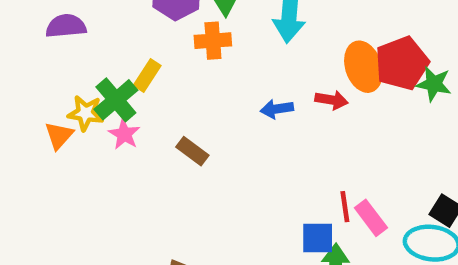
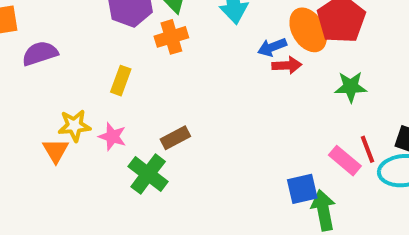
green star: (434, 84) -> (351, 87), moved
green cross: (116, 100) -> (148, 174), moved
blue arrow: (277, 109) -> (272, 47), moved
brown rectangle: (192, 151) -> (175, 138), turned -52
red line: (345, 207) -> (368, 149), moved

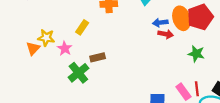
yellow rectangle: (121, 81) -> (82, 27), moved

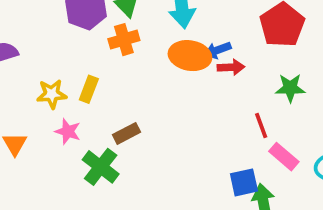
orange ellipse: (181, 18) -> (190, 56), moved, turned -50
yellow star: (46, 38) -> (52, 94), moved
red line: (197, 89) -> (261, 126), moved

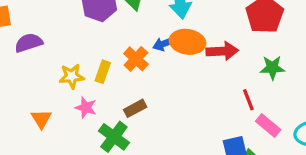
orange cross: (124, 40) -> (136, 59), moved, turned -30
blue arrow: (218, 50) -> (164, 44), moved
red arrow: (231, 67) -> (222, 51), size x1.4

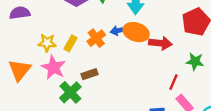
red line: (248, 100) -> (173, 82), turned 35
pink star: (86, 108) -> (53, 67), size x1.5
orange triangle: (41, 119) -> (20, 70), size x1.5

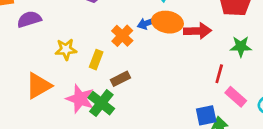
yellow rectangle: (70, 43) -> (96, 60), moved
pink star: (53, 67) -> (80, 99), moved
orange triangle: (20, 70) -> (39, 86), turned 30

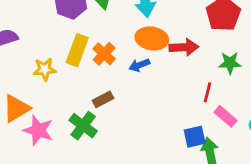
blue arrow: (147, 23) -> (139, 65), moved
yellow rectangle: (96, 60) -> (77, 50), moved, size x1.5
pink star: (80, 99) -> (38, 130), moved

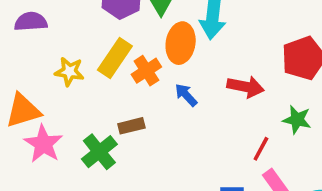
orange ellipse: (152, 38) -> (181, 43), moved, turned 76
blue arrow: (139, 65) -> (186, 95), turned 54

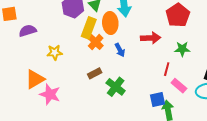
yellow rectangle: (115, 58) -> (89, 28), moved
blue arrow: (186, 95) -> (120, 50), turned -152
green cross: (99, 152) -> (116, 87), moved

